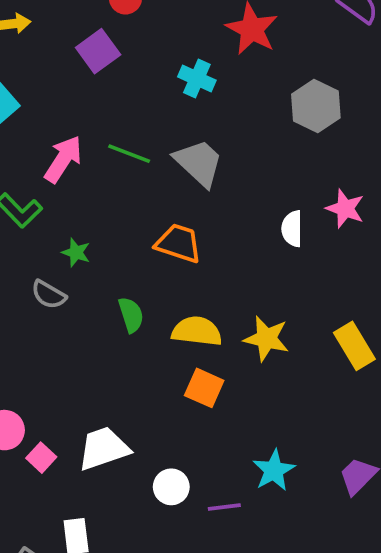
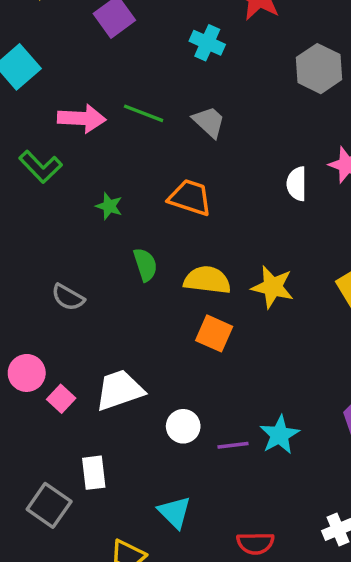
pink arrow: (63, 159) -> (82, 118), turned 60
gray trapezoid: (199, 163) -> (209, 122), size x0.7
green star: (76, 252) -> (109, 206), moved
gray semicircle: (49, 295) -> (68, 297), moved
cyan star: (274, 470) -> (279, 435), moved

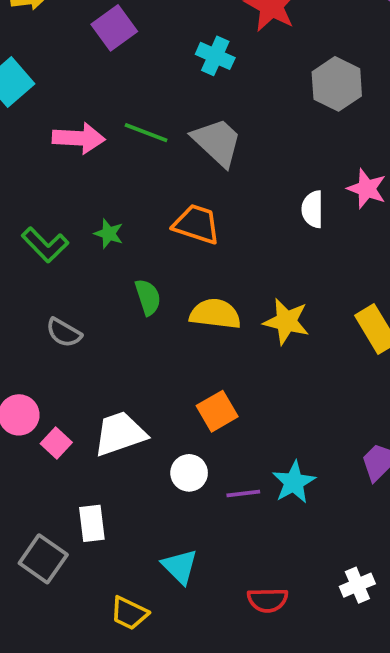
gray trapezoid: (209, 122) -> (217, 142), size x1.4
green L-shape: (40, 167) -> (45, 245), moved
orange square: (214, 333) -> (217, 411), moved, turned 36

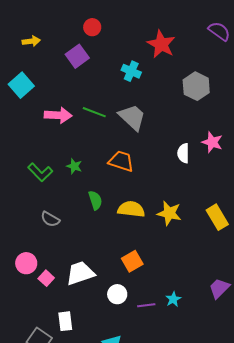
cyan star: (294, 482) -> (173, 299), size x0.7

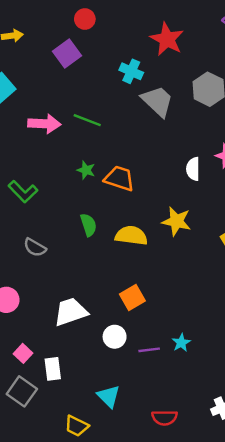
gray trapezoid: (132, 117) -> (157, 101), moved
green star: (74, 166) -> (86, 170), moved
yellow star: (169, 213) -> (176, 221), moved
pink square: (46, 278) -> (23, 353), moved

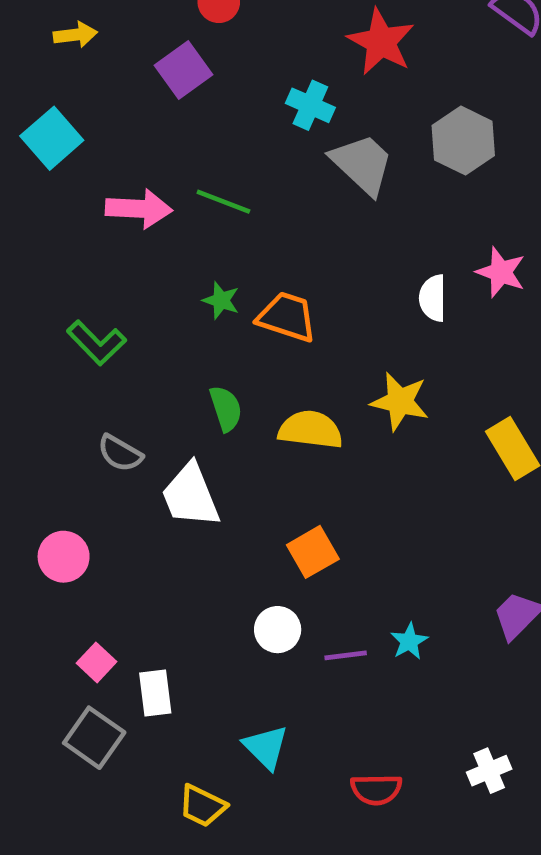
white trapezoid: (71, 312) -> (191, 496), moved, turned -93

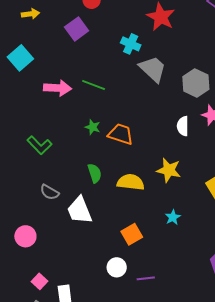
gray hexagon: (463, 141) -> (196, 83), moved
cyan star: (409, 641) -> (173, 217), moved

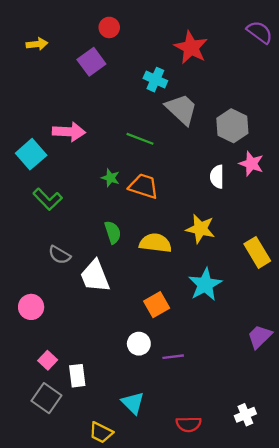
cyan square: (20, 58) -> (31, 154), moved
green line: (94, 85) -> (140, 139), moved
cyan star: (173, 217) -> (205, 284), size x1.8

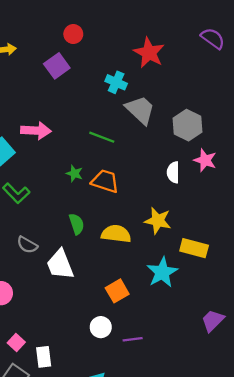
yellow rectangle: (257, 252) -> (194, 248), moved, turned -44

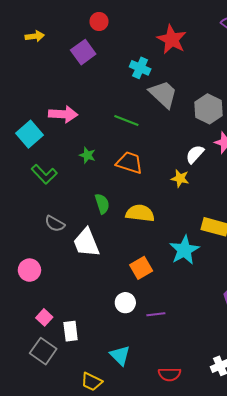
white semicircle: (173, 172) -> (195, 154), turned 42
green star: (74, 173) -> (87, 155), moved
yellow star: (158, 221) -> (180, 178), moved, size x0.7

